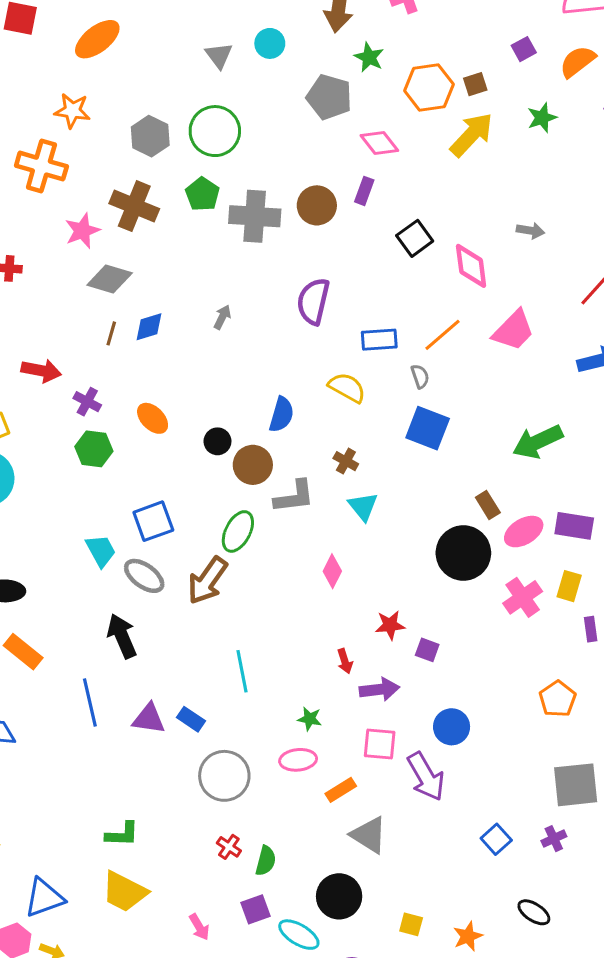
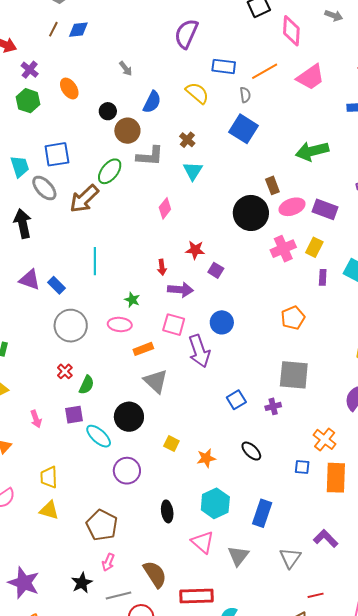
gray arrow: (222, 317) -> (126, 69), moved, turned 105

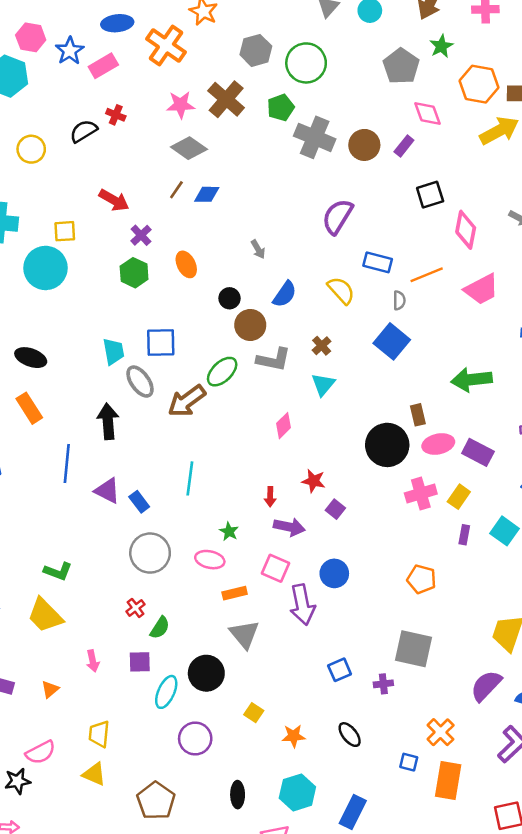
orange pentagon: (293, 318) -> (422, 579), turned 30
cyan ellipse: (99, 436) -> (166, 692), turned 64

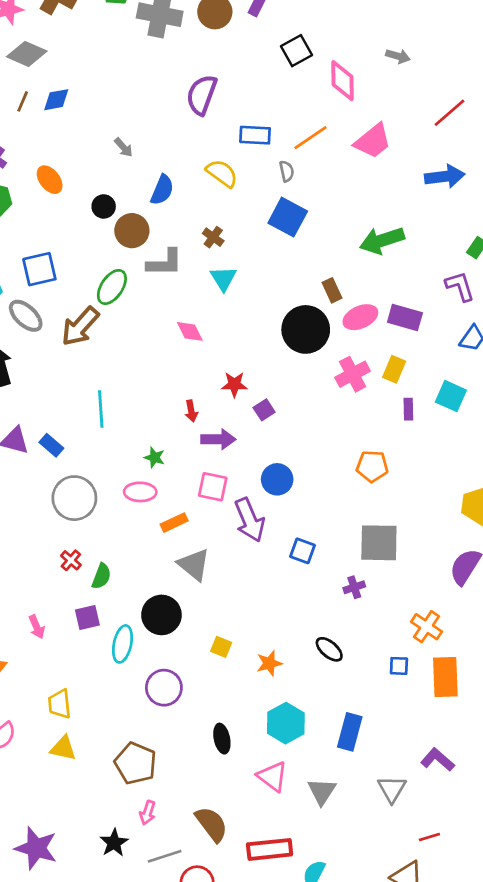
pink diamond: (283, 426) -> (190, 331), turned -60
purple square: (335, 509) -> (264, 410), turned 30
blue square: (340, 670) -> (302, 551), moved, turned -35

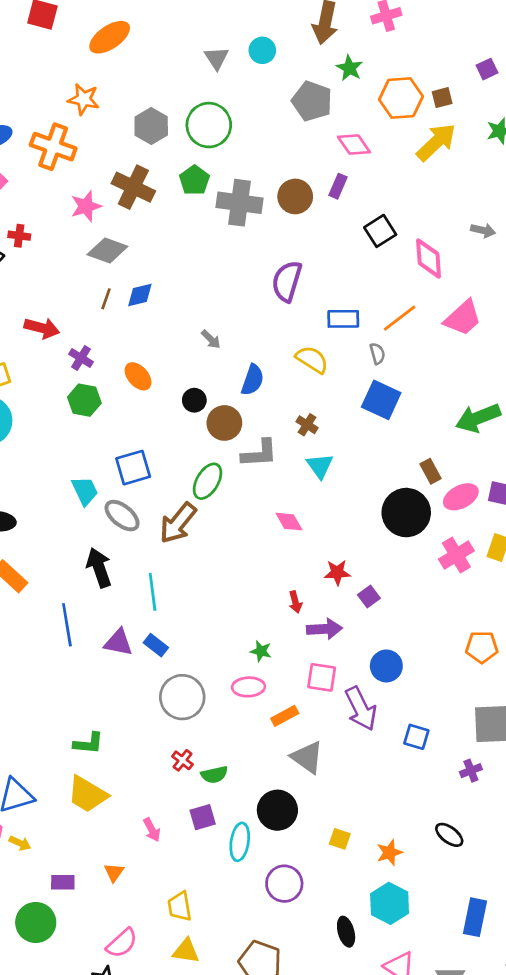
cyan line: (101, 409) -> (153, 592), moved
green semicircle: (101, 576) -> (214, 775), turned 60
cyan hexagon: (286, 723) -> (390, 903), moved

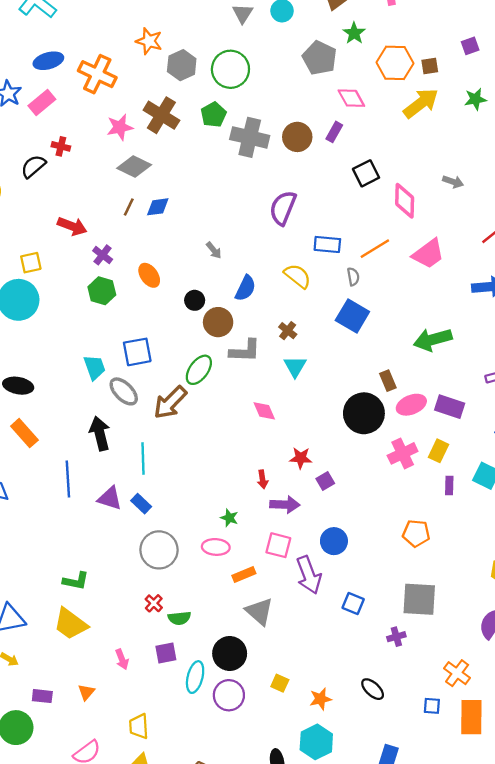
orange star: (84, 99) -> (149, 41), moved
purple circle: (284, 884) -> (229, 695), moved

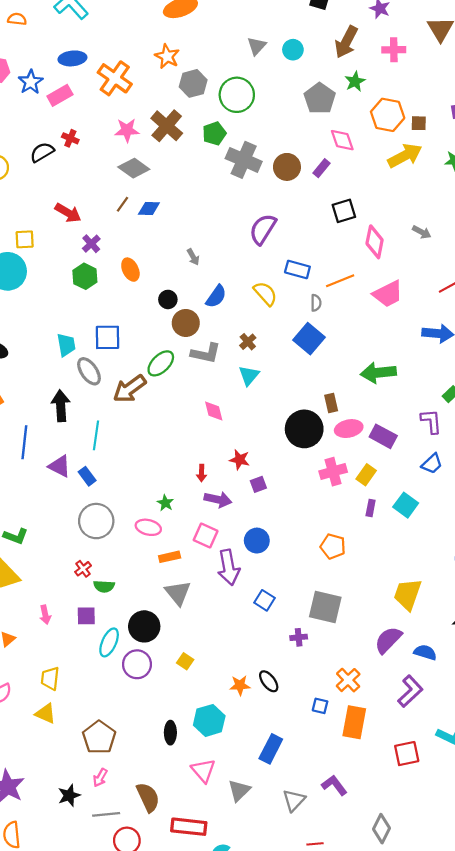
orange star: (321, 699) -> (240, 685), moved

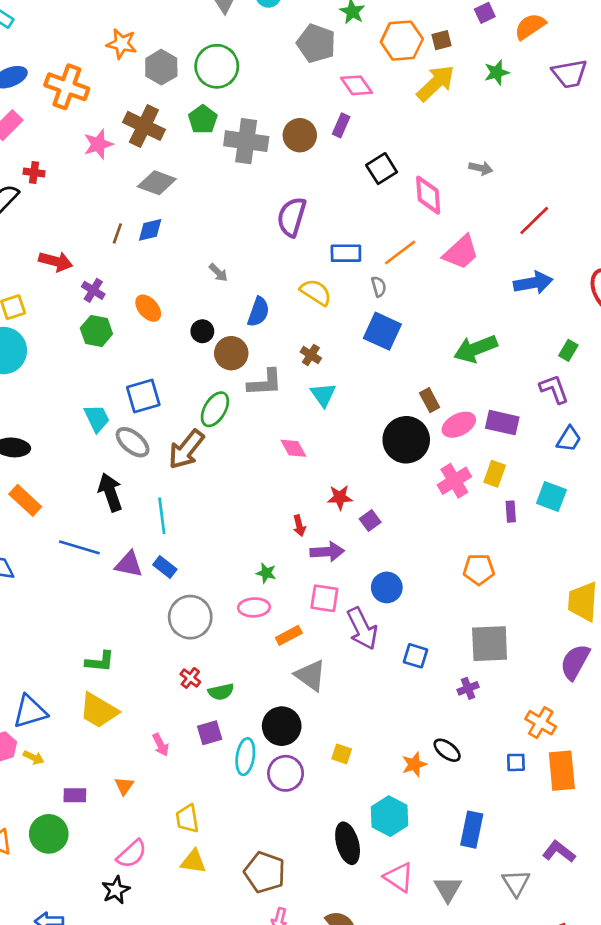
gray diamond: (134, 168) -> (157, 183), moved
blue line: (24, 442) -> (79, 547), turned -64
black ellipse: (170, 733) -> (348, 843), size x1.4

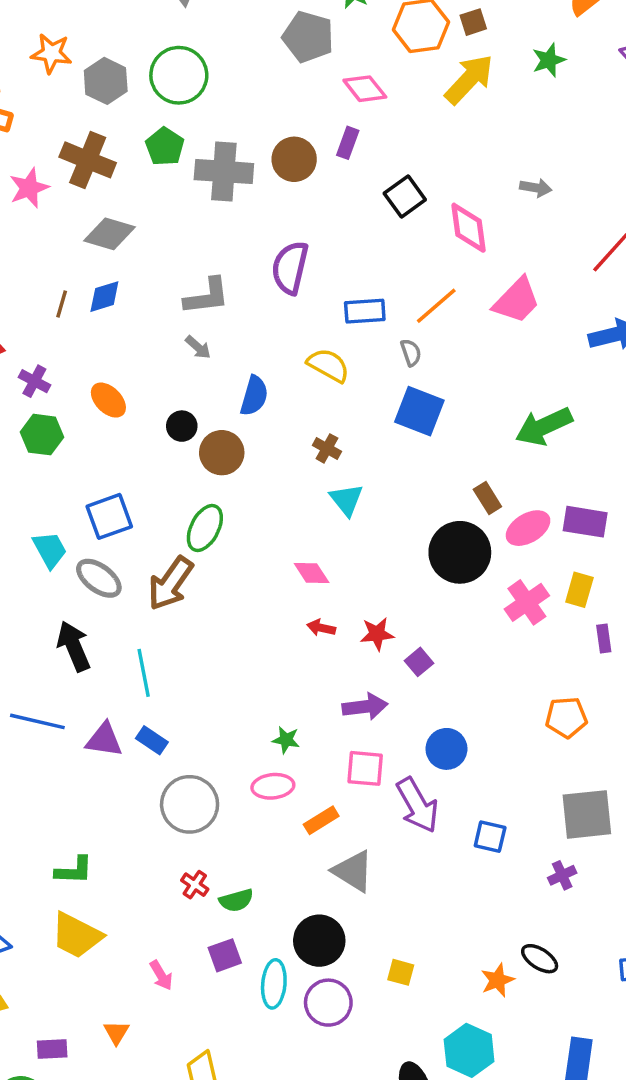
gray L-shape: (265, 383) -> (207, 296), moved
red arrow: (299, 526) -> (321, 628), moved, turned 120

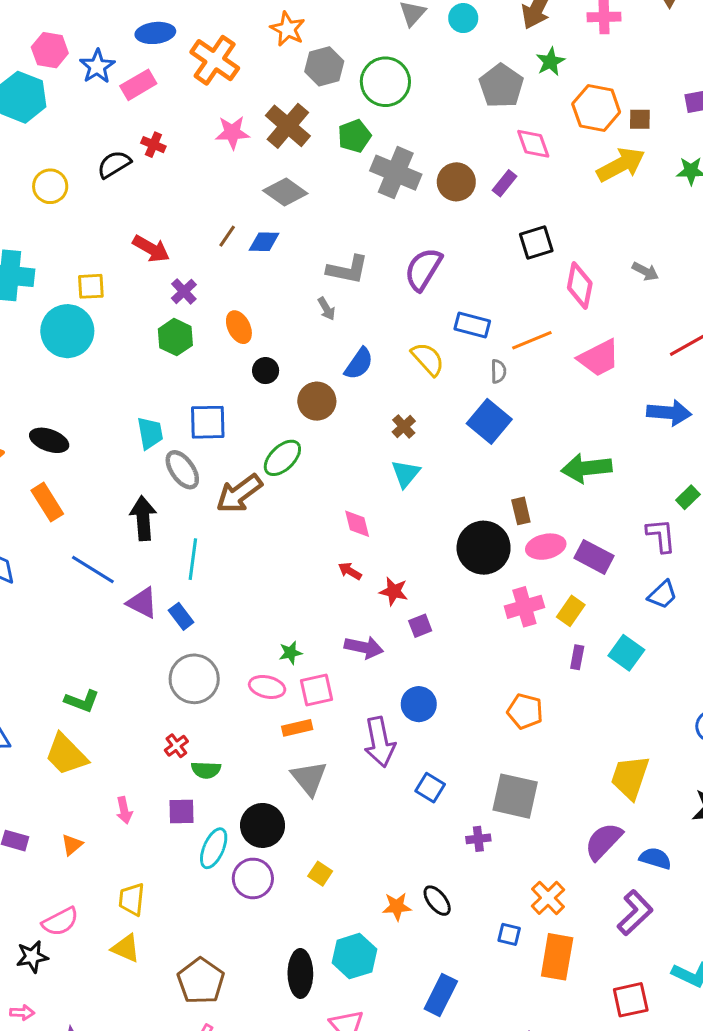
black circle: (182, 426) -> (266, 371), moved
green star: (286, 740) -> (290, 653), turned 30
pink square: (365, 768) -> (317, 690), moved, turned -36

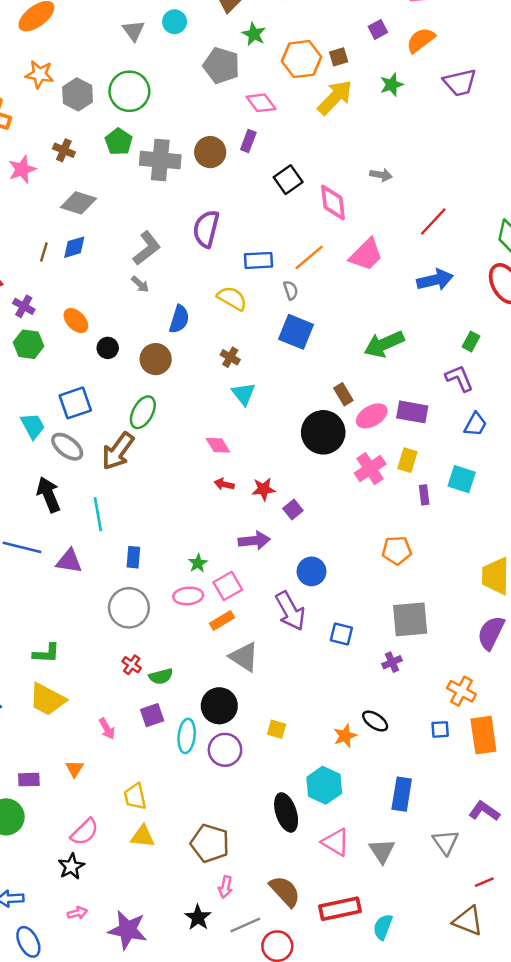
brown cross: (288, 126) -> (64, 150), size x0.6
gray L-shape: (348, 270) -> (147, 248), turned -32
blue rectangle: (181, 616) -> (133, 557), moved, turned 60

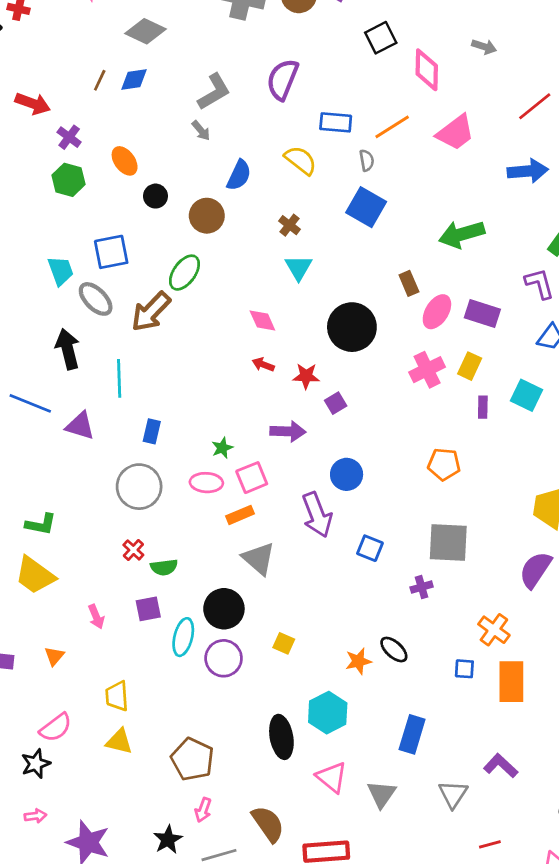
pink ellipse: (372, 416) -> (437, 312), turned -36
black circle: (323, 432) -> (352, 327), moved

